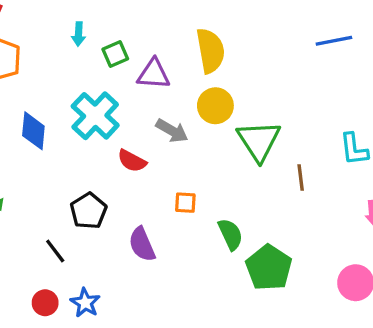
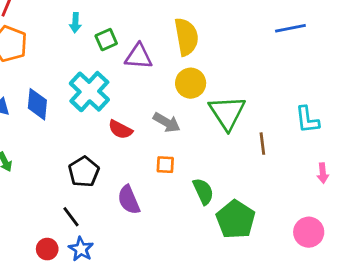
gray arrow: (172, 131) -> (167, 122), moved
black line: (55, 251) -> (71, 217), moved

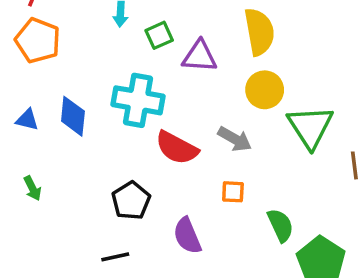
cyan cross: (89, 92) -> (138, 100), turned -33
red semicircle: (120, 130) -> (177, 148), size x1.4
black line: (71, 217) -> (115, 257), turned -65

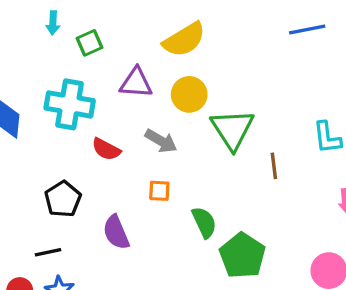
yellow semicircle: (259, 32) -> (184, 40), turned 69
purple triangle: (200, 56) -> (136, 83), moved
red semicircle: (177, 148) -> (106, 149), size x0.7

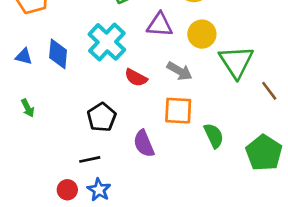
cyan cross: (70, 104) -> (107, 42), turned 33
brown line: (274, 166) -> (269, 91), turned -30
orange square: (159, 191) -> (178, 111), size x1.6
green pentagon: (242, 256) -> (264, 153), moved

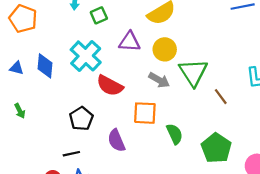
gray arrow: (179, 71) -> (159, 80), moved
red semicircle: (136, 78) -> (110, 86), size x1.4

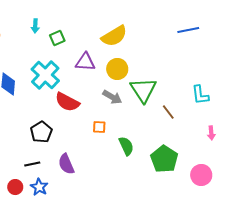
orange square: (145, 113) -> (99, 127), size x0.6
purple semicircle: (116, 140) -> (66, 164), moved

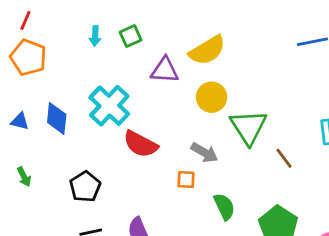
green square: (57, 38) -> (131, 36), moved
purple triangle: (85, 62) -> (165, 70), moved
gray arrow: (112, 97) -> (204, 153), moved
black pentagon: (41, 132) -> (85, 187), moved

